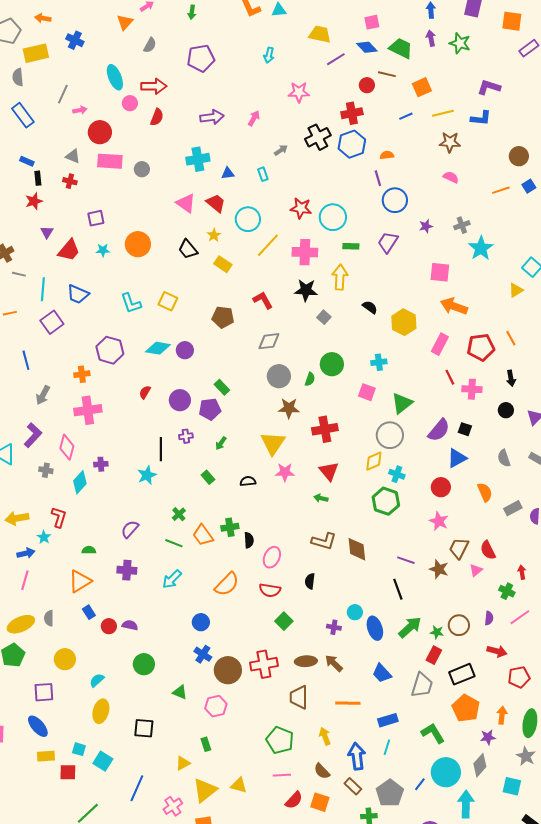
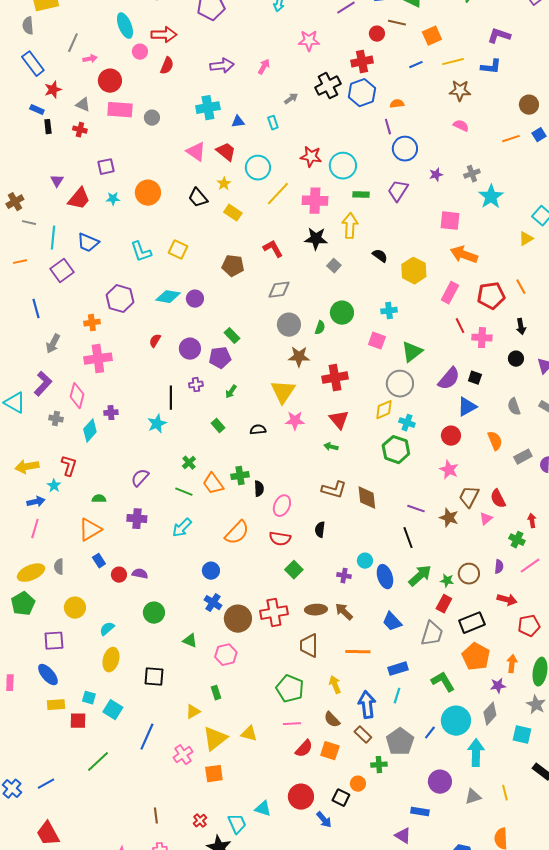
red star: (34, 201) -> (53, 90), moved

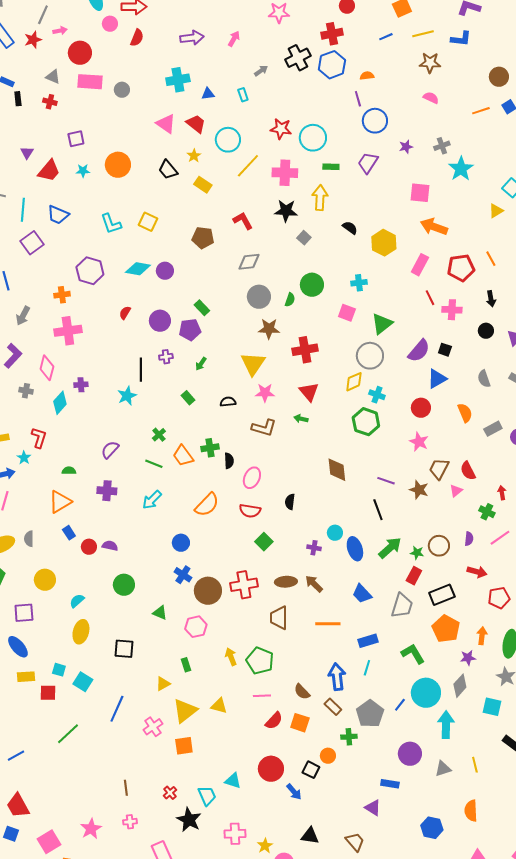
red star: (53, 90) -> (33, 40), moved
brown L-shape: (334, 490) -> (264, 428), moved
yellow arrow: (335, 685) -> (231, 657), moved

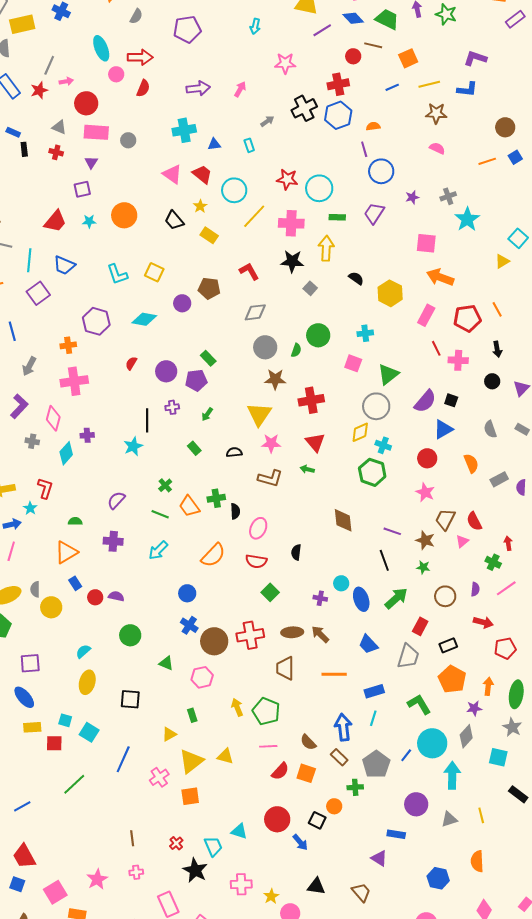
purple triangle: (27, 153) -> (91, 162), moved
purple circle: (165, 271) -> (182, 303), moved
green star: (417, 553) -> (423, 567), moved
yellow circle: (45, 580) -> (51, 607), moved
black rectangle: (442, 595) -> (448, 645), size x0.7

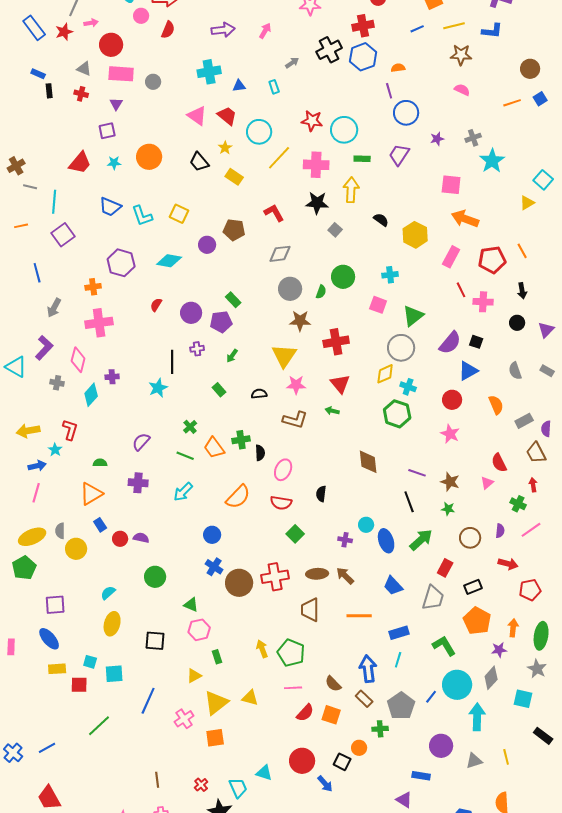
blue trapezoid: (64, 265) -> (110, 207), moved
brown trapezoid: (445, 519) -> (536, 453), moved, turned -55
pink hexagon: (202, 677) -> (199, 630), moved
cyan square: (89, 732) -> (114, 674), turned -36

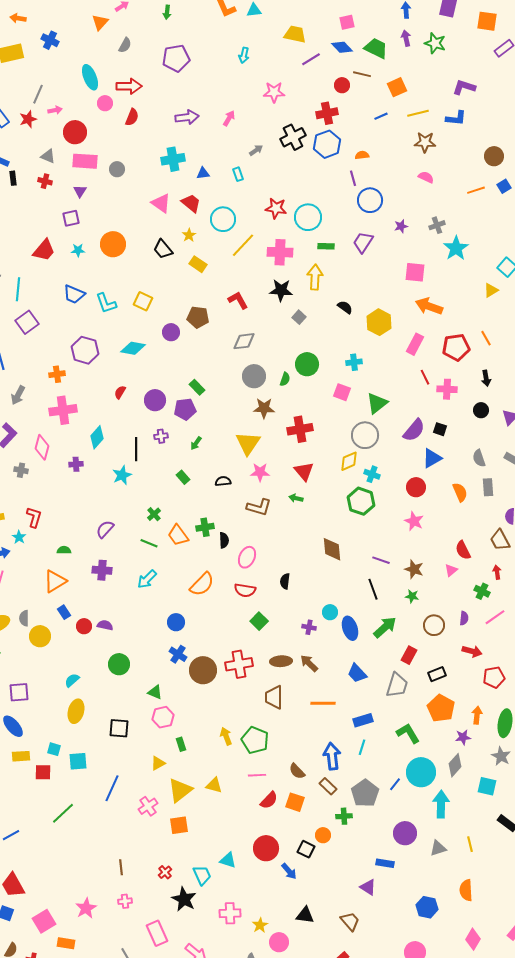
cyan diamond: (91, 395) -> (97, 437), moved
gray rectangle: (524, 421) -> (488, 487), moved, turned -66

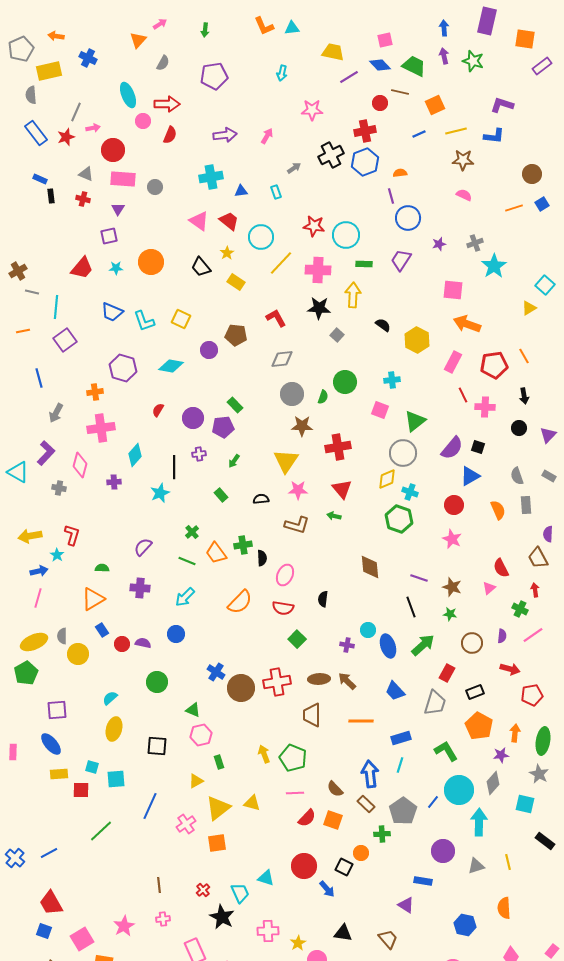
blue circle: (176, 622) -> (176, 634), moved

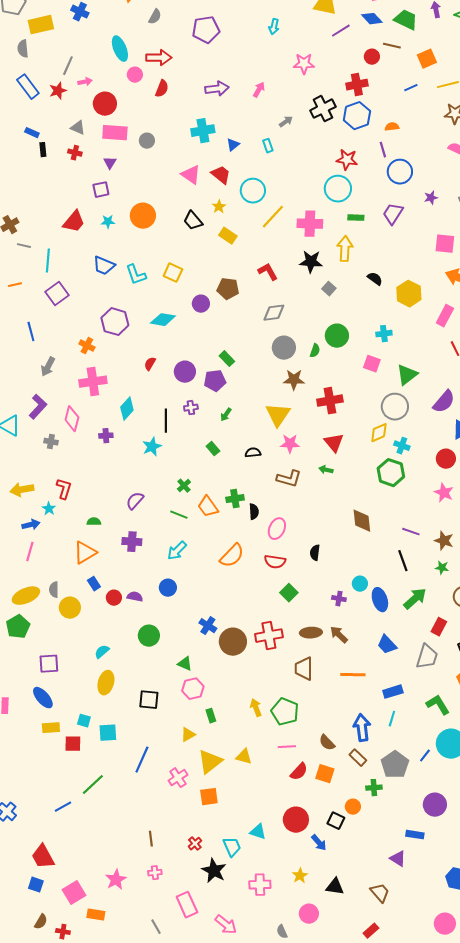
blue triangle: (241, 191) -> (233, 145), turned -32
red star: (314, 226) -> (347, 160), moved
orange cross: (95, 392) -> (87, 346), turned 35
blue line: (49, 853) -> (63, 807), moved
yellow star: (298, 943) -> (300, 876), moved

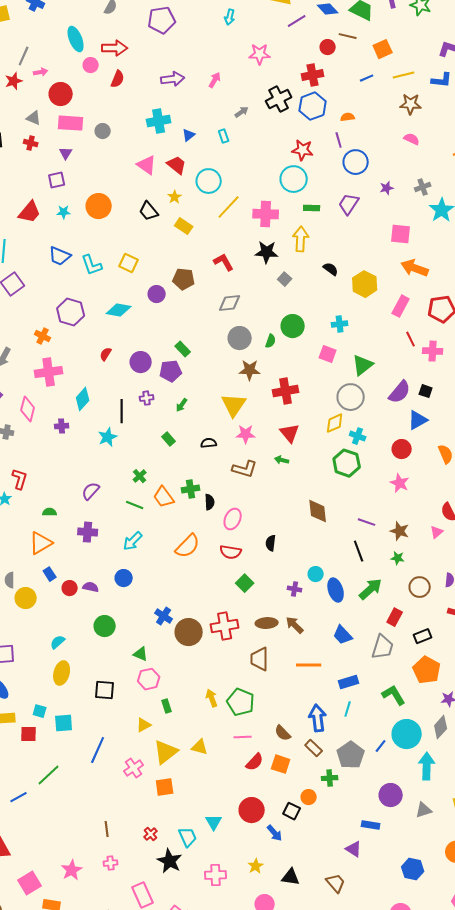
cyan triangle: (258, 832) -> (214, 822), turned 42

